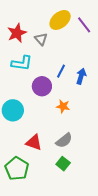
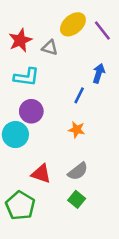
gray triangle: (41, 39) -> (50, 48), turned -32
blue line: (61, 71) -> (79, 95), moved
blue arrow: (81, 76) -> (99, 73), moved
purple circle: (42, 86) -> (31, 111), moved

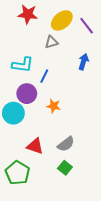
red star: (20, 40) -> (28, 14), moved, turned 30
gray triangle: (50, 48) -> (51, 42), moved, turned -32
blue line: (79, 95) -> (44, 76), moved
orange star: (77, 130) -> (54, 106), moved

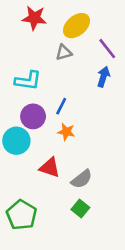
purple line: (87, 26) -> (107, 49), moved
blue line: (44, 76) -> (61, 106), moved
red triangle: (35, 146) -> (50, 168), moved

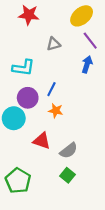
yellow ellipse: (77, 26) -> (82, 16), moved

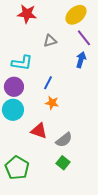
purple circle: (28, 98) -> (14, 87), moved

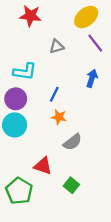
blue arrow: (81, 60) -> (92, 78), moved
red triangle: (39, 131) -> (43, 166), moved
gray semicircle: (64, 140) -> (73, 142), moved

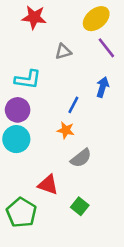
blue line: (54, 94) -> (73, 105), moved

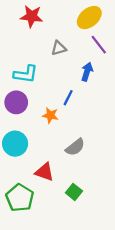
blue arrow: (103, 87) -> (87, 72), moved
orange star: (66, 130) -> (50, 115), moved
cyan circle: (16, 139) -> (15, 144), moved

